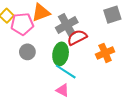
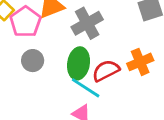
pink pentagon: (22, 24) -> (25, 22), turned -30
red semicircle: (77, 37) -> (106, 71), moved

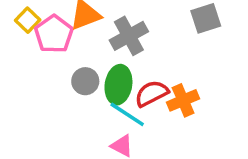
gray circle: (33, 61) -> (85, 81), moved
orange cross: (140, 62) -> (183, 100), moved

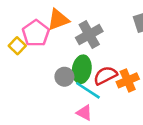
yellow square: (28, 20) -> (17, 46), moved
gray circle: (85, 81) -> (64, 77), moved

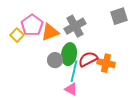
orange triangle: (58, 20) -> (50, 32), moved
orange cross: (128, 80) -> (106, 63), turned 36
cyan line: (88, 90) -> (74, 71), turned 70

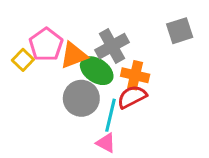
green ellipse: (69, 54) -> (97, 71), moved, turned -65
gray circle: (55, 60) -> (81, 98), size x1.5
orange cross: (106, 63) -> (135, 75), moved

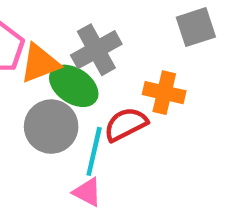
orange cross: (135, 75) -> (164, 93), moved

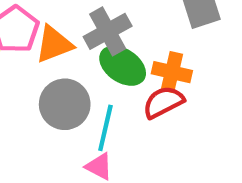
green ellipse: (74, 86) -> (123, 66), moved
red semicircle: (126, 124) -> (163, 102), moved

